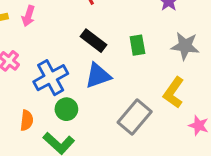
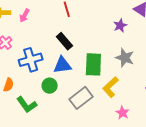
green rectangle: (137, 45) -> (93, 64), moved, size x1.6
green circle: (66, 109) -> (50, 86), moved

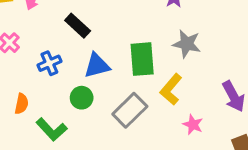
black rectangle: (64, 41) -> (78, 26), moved
blue cross: (31, 60) -> (49, 63), size x0.7

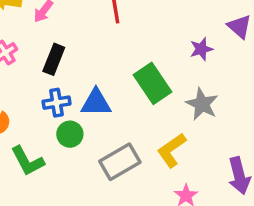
black rectangle: (78, 26) -> (54, 59), moved, turned 55
green rectangle: (142, 59) -> (152, 83), moved, turned -44
blue cross: (49, 63) -> (57, 103), moved

